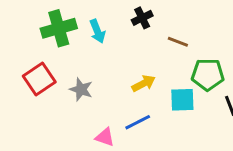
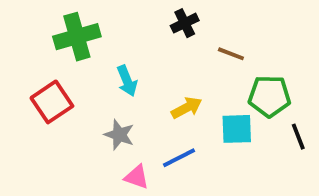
cyan arrow: (97, 31) -> (127, 81), moved
gray star: (81, 89) -> (119, 135), moved

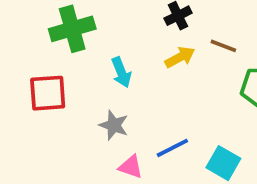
red square: (52, 102) -> (48, 93), turned 30
yellow arrow: (187, 108) -> (180, 57), moved
cyan square: (237, 129) -> (223, 163), moved, turned 32

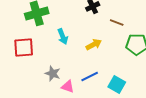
yellow arrow: (180, 57) -> (94, 44), moved
gray star: (114, 125) -> (53, 73), moved

